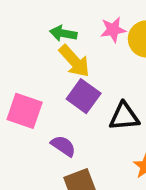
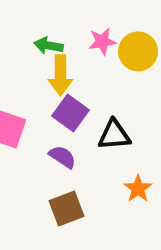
yellow arrow: (74, 61) -> (60, 75), turned 42
purple semicircle: (63, 146) -> (62, 157), moved

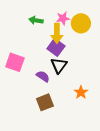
yellow arrow: (60, 75) -> (57, 33), moved
purple square: (70, 113) -> (56, 47), moved
black triangle: (114, 135) -> (59, 65), moved, turned -48

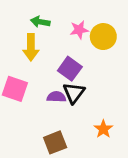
green arrow: (36, 20) -> (40, 22), moved
yellow arrow: (57, 33) -> (31, 47), moved
purple semicircle: (43, 76) -> (56, 97), moved, turned -32

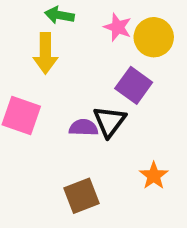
pink star: (79, 30) -> (118, 27), turned 30
purple square: (70, 69) -> (134, 85), moved

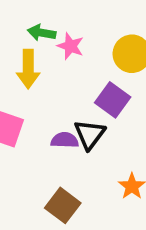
pink star: (118, 27) -> (70, 46), moved
brown square: (82, 196) -> (63, 205), turned -32

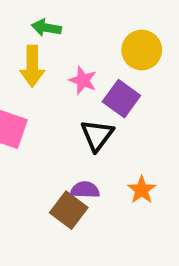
pink star: (70, 46) -> (83, 80), moved
purple semicircle: (65, 140) -> (85, 190), moved

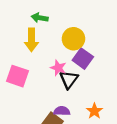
yellow circle: (142, 50) -> (73, 39), moved
pink star: (83, 80) -> (58, 68), moved

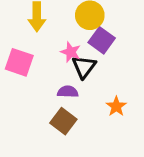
purple semicircle: (62, 111) -> (68, 92), moved

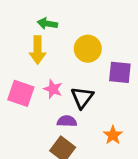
purple square: (102, 40) -> (120, 72), moved, turned -30
pink star: (71, 52) -> (53, 89), moved

